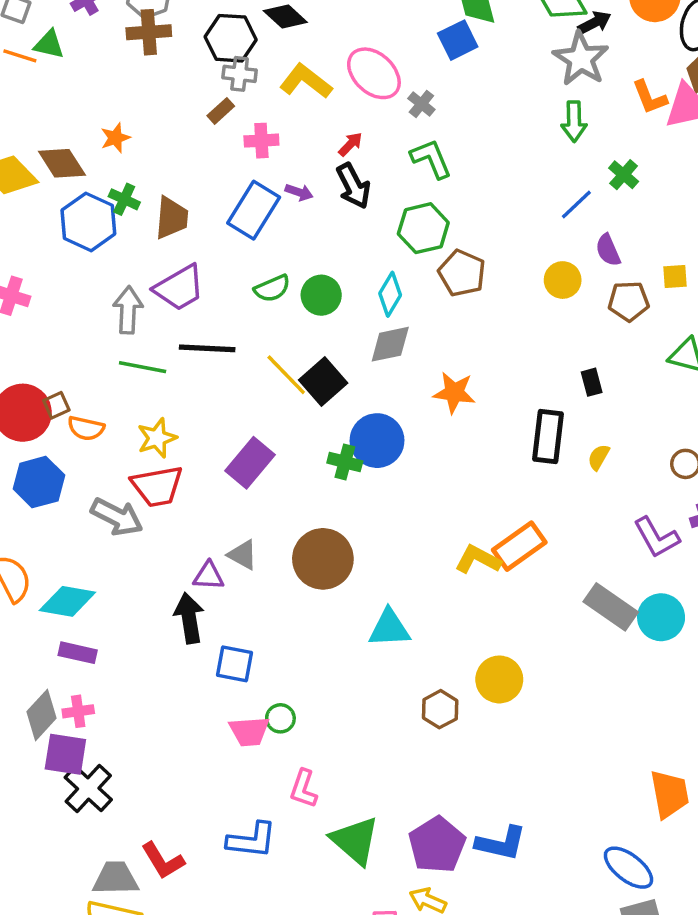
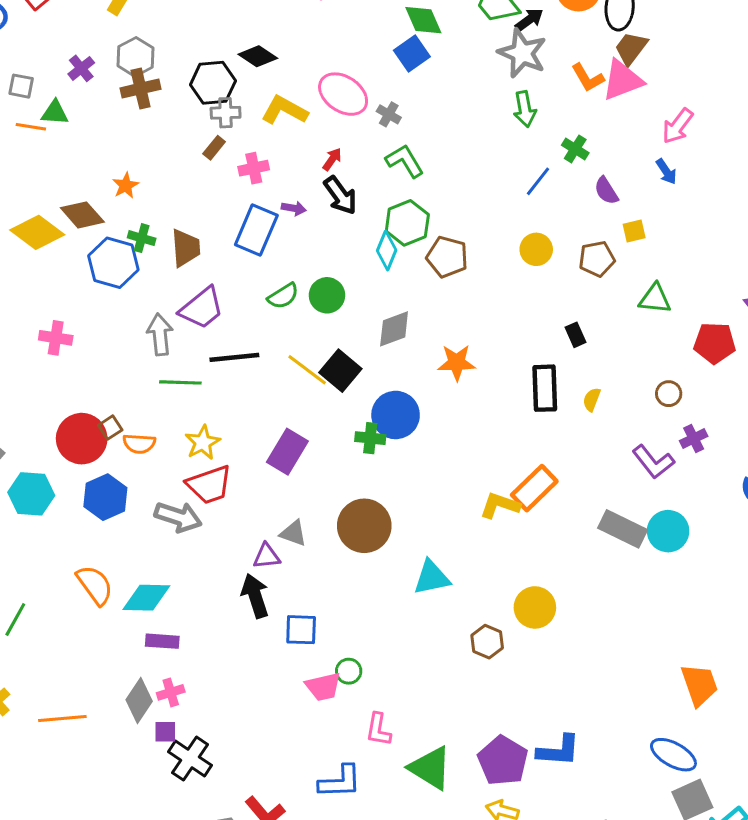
purple semicircle: (608, 250) -> (606, 191), moved
cyan diamond: (390, 294) -> (387, 250), moved
purple square: (65, 754) -> (165, 732), size x0.6

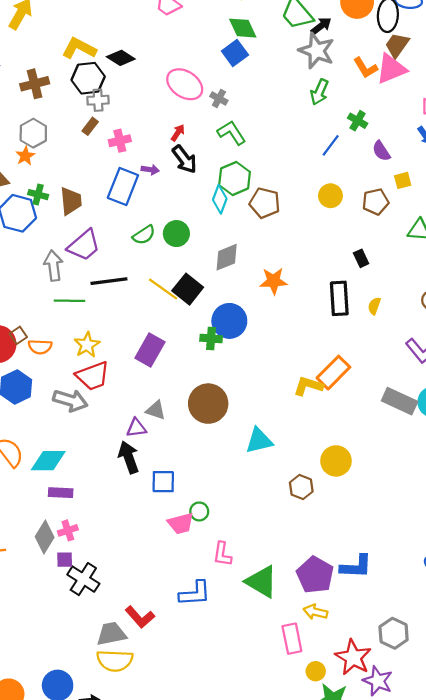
gray hexagon: (135, 57) -> (33, 133), moved
green arrow: (525, 109) -> (319, 92), turned 35
yellow L-shape: (284, 110) -> (79, 48), moved

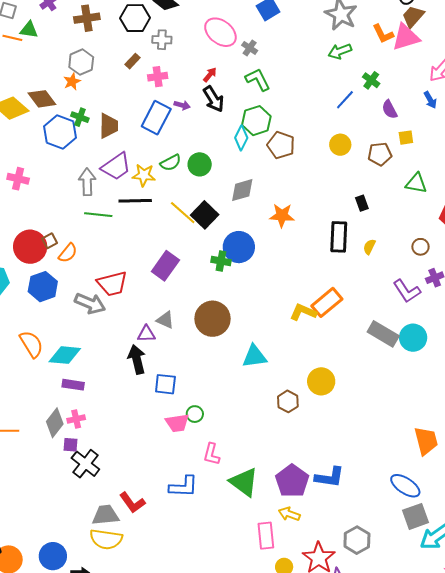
green arrow: (319, 92) -> (340, 51), turned 40
gray cross: (98, 100) -> (162, 40), moved
yellow star: (87, 345) -> (144, 175), moved, turned 30
orange semicircle: (40, 347) -> (68, 253), turned -60

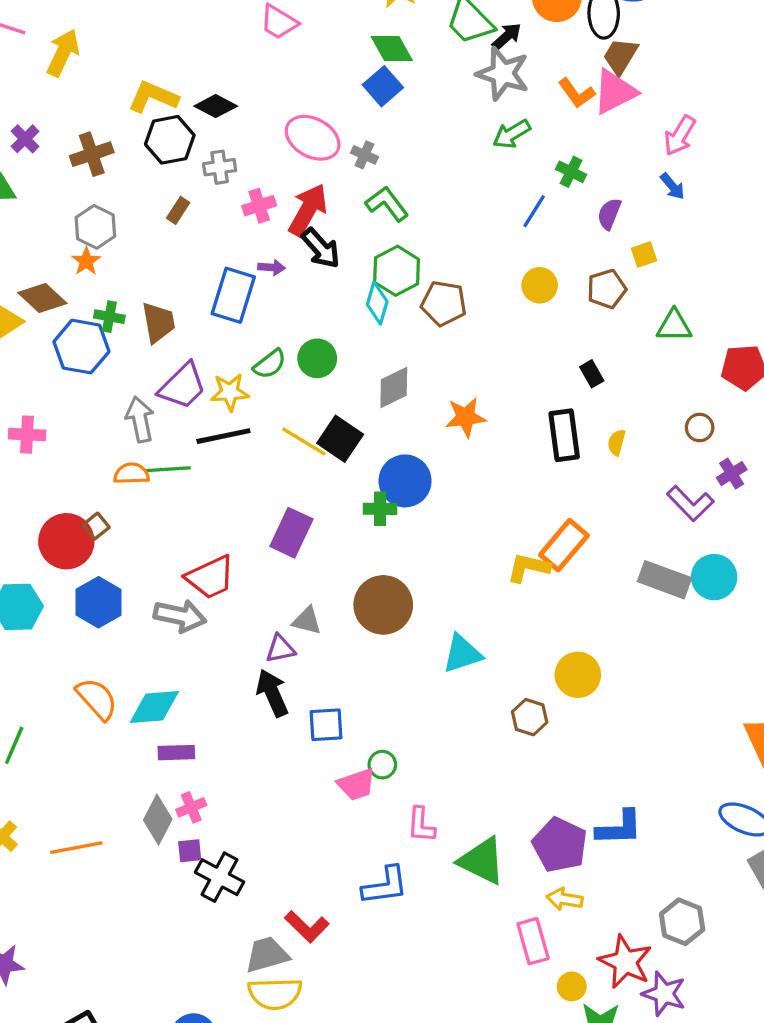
red arrow: (210, 75) -> (308, 210), size x2.0
pink cross: (158, 77) -> (259, 206), moved
purple semicircle: (390, 109) -> (609, 214), turned 60
orange semicircle: (68, 253) -> (131, 474), moved, turned -120

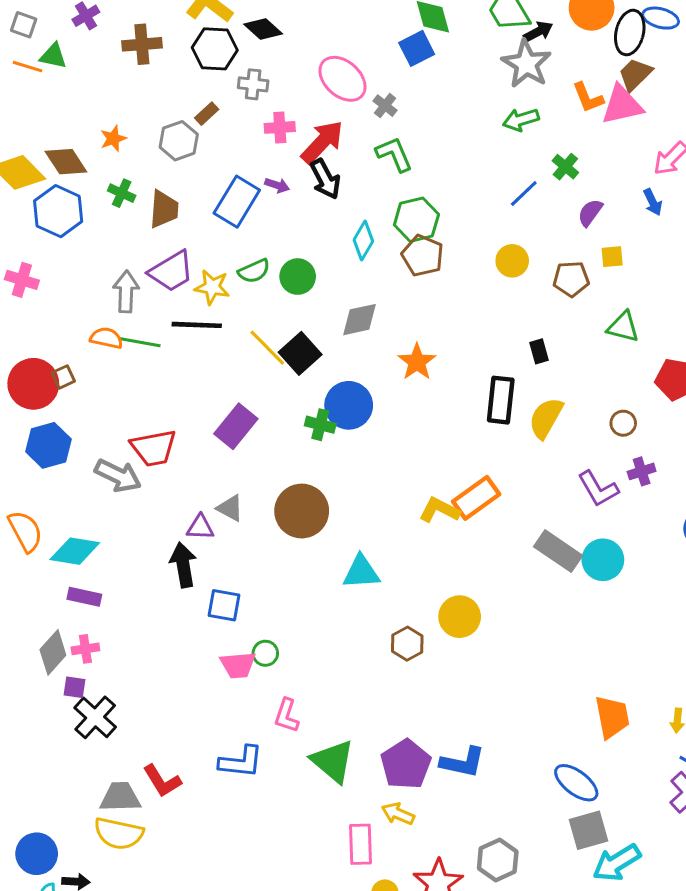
gray hexagon: (95, 227) -> (179, 141), moved
green hexagon: (397, 271) -> (416, 220), moved
blue hexagon: (81, 347) -> (58, 211), moved
orange star: (466, 417) -> (417, 362), turned 30
yellow semicircle: (617, 442) -> (546, 418), size x1.8

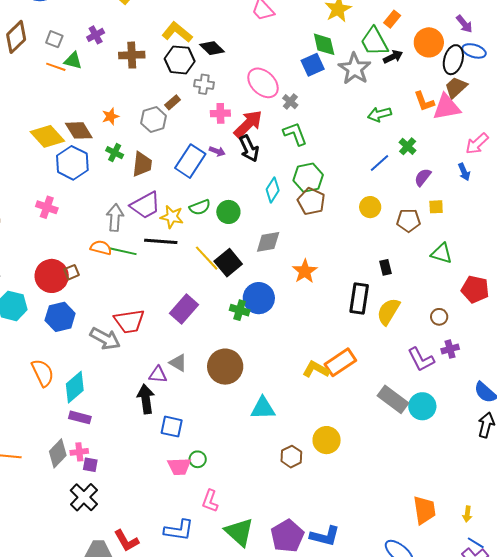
gray star: (526, 64) -> (355, 69), moved
cyan diamond: (75, 551) -> (75, 387), turned -52
purple square: (74, 687) -> (90, 465), moved

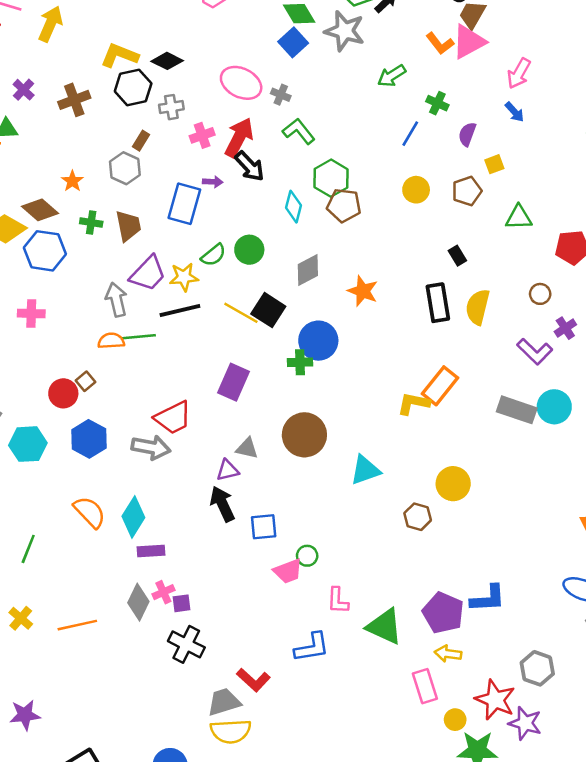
red circle: (52, 276) -> (63, 393), size x0.7

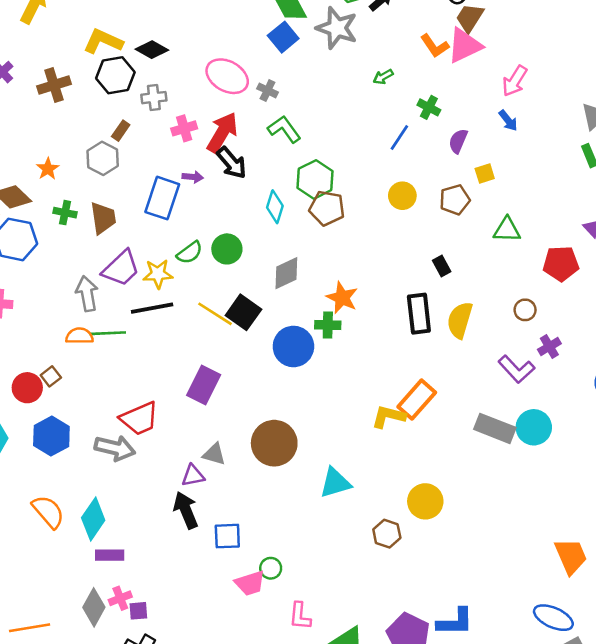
green arrow: (392, 76) -> (383, 77), size x0.7
green cross: (300, 362) -> (328, 325), moved

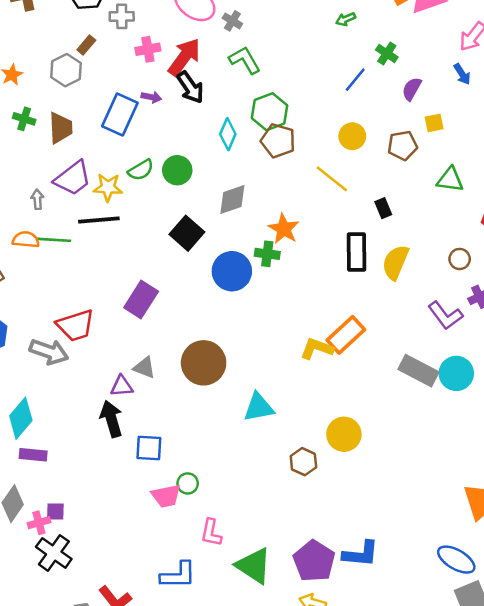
gray arrow: (87, 294) -> (37, 199), size x0.6
yellow line: (215, 314) -> (332, 179), moved
pink cross: (120, 598) -> (39, 523), moved

